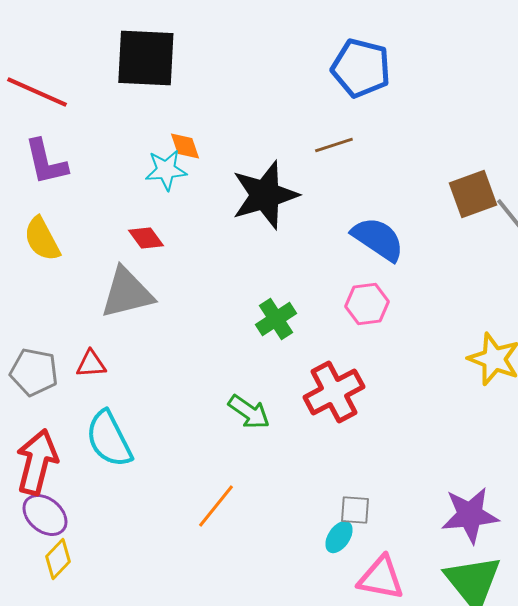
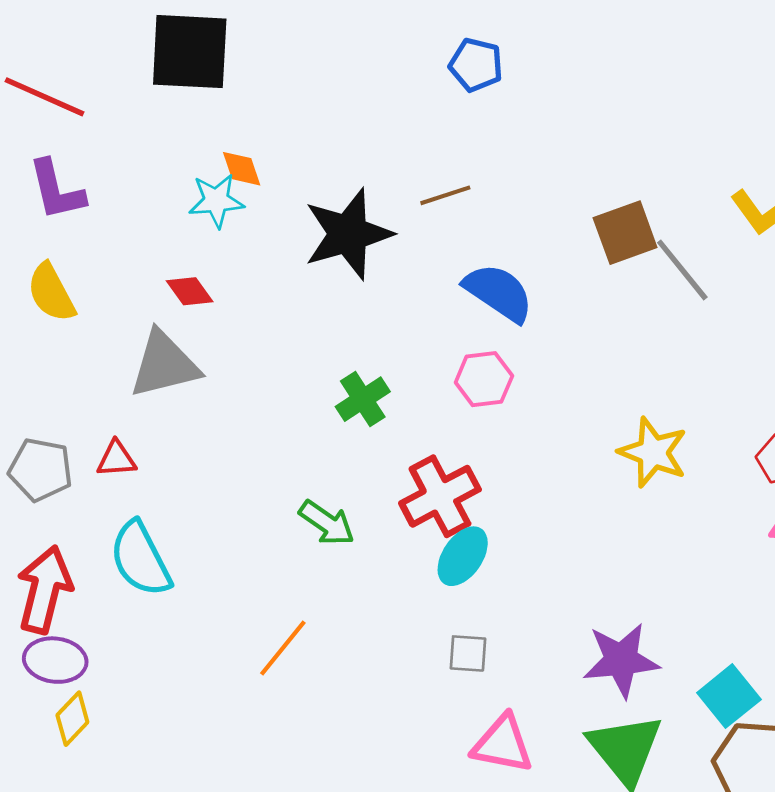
blue pentagon: (361, 68) -> (476, 65), size x0.7
brown line: (334, 145) -> (445, 195), moved
purple ellipse: (45, 515) -> (55, 660), turned -33
cyan ellipse: (339, 537) -> (463, 556), moved, size x1.4

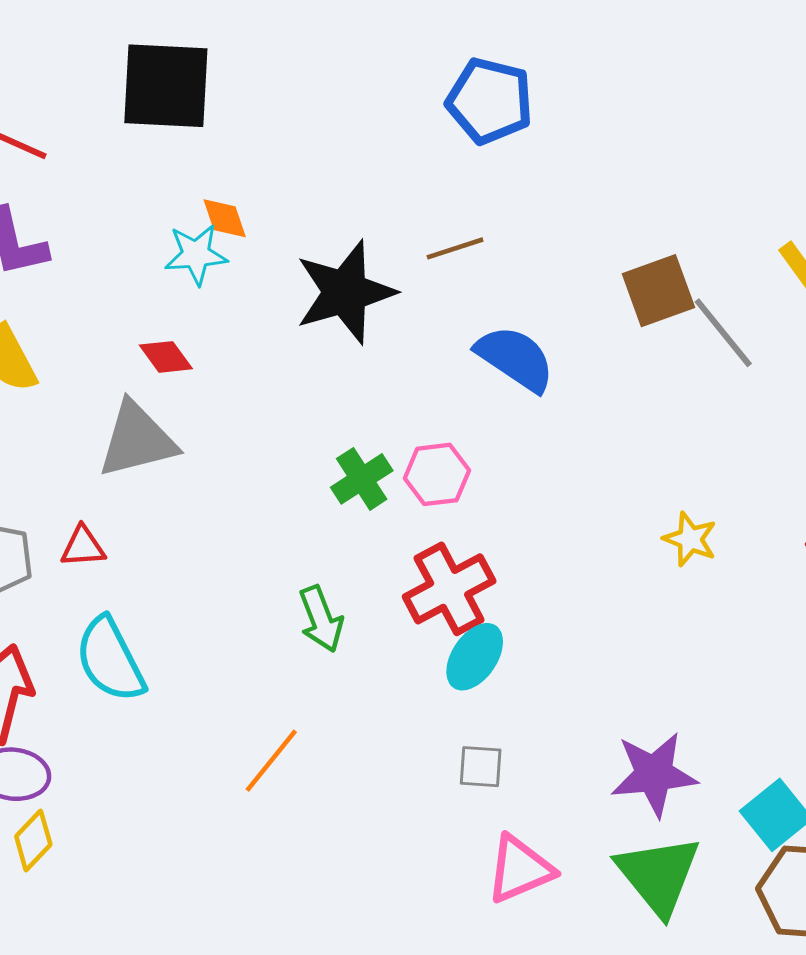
blue pentagon: (476, 65) -> (490, 101), size x1.4
pink hexagon: (484, 379) -> (437, 474), moved
yellow star: (653, 452) -> (690, 539), size x0.7
green arrow: (327, 523) -> (321, 619), turned 34
pink triangle: (503, 744) -> (520, 869), turned -34

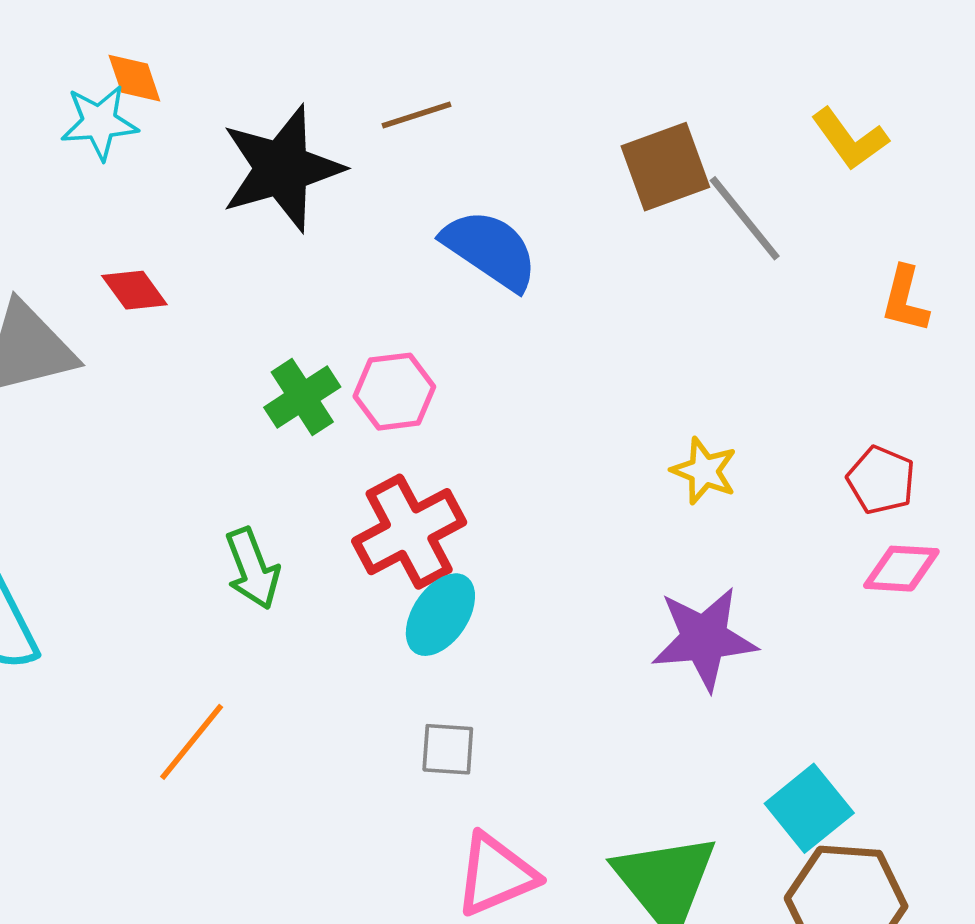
red diamond: (166, 357) -> (134, 290), moved
purple star: (654, 774) -> (704, 639), moved

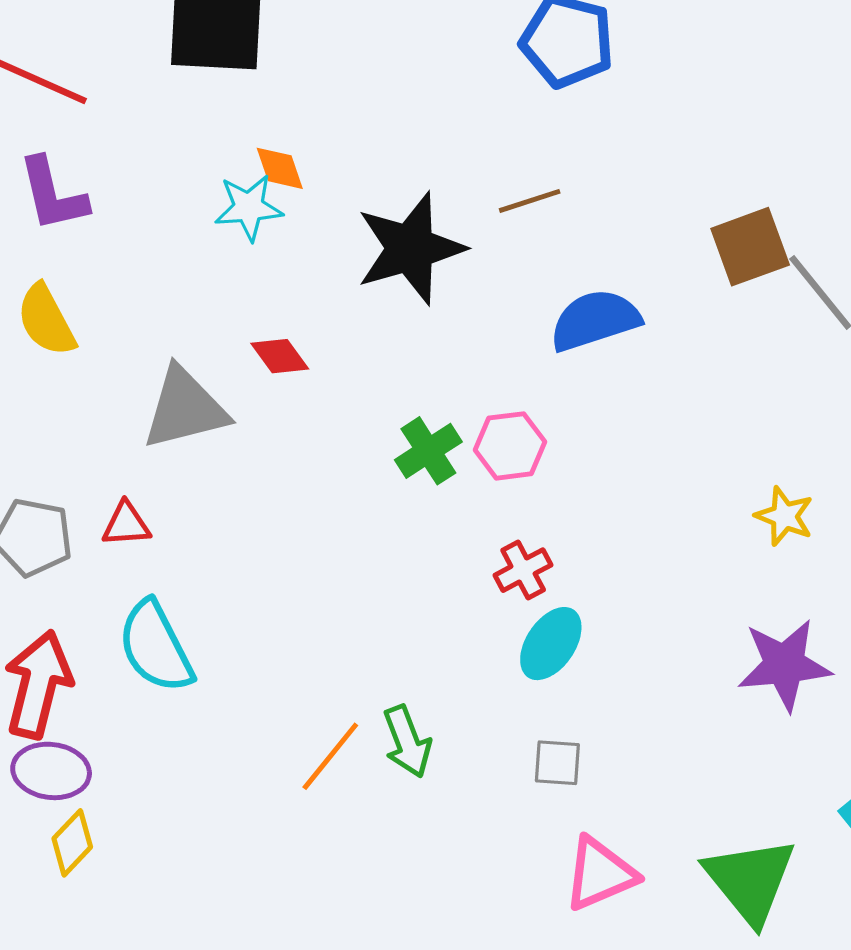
blue semicircle: (490, 250) -> (595, 320), turned -52
red cross: (409, 532) -> (523, 570), size x0.6
green arrow: (252, 569) -> (407, 742), moved

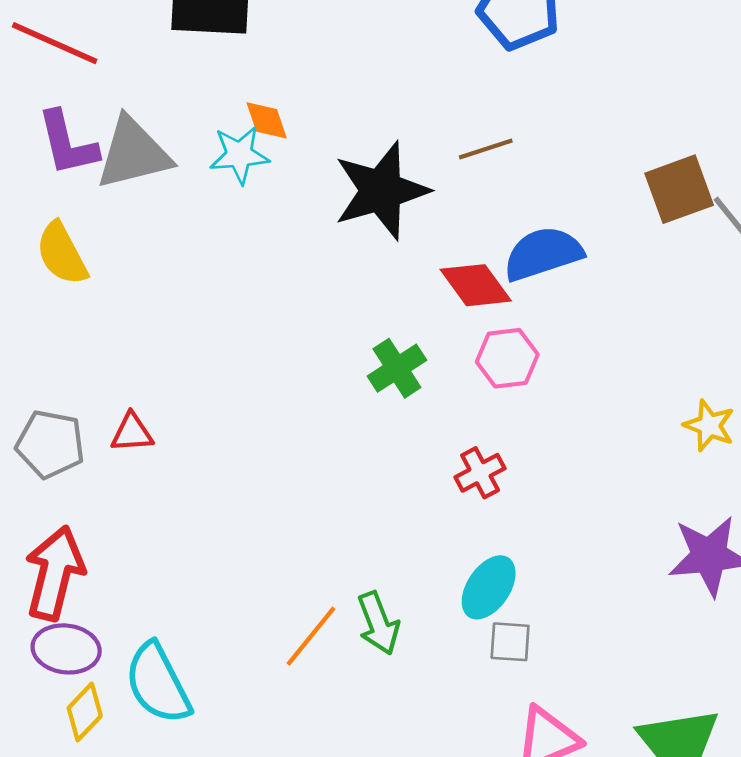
red diamond: (280, 356) -> (476, 285), moved, size x1.4
gray triangle: (185, 408) -> (133, 153), moved
pink hexagon: (510, 446) -> (507, 358), moved
cyan ellipse: (551, 644) -> (489, 587), moved
cyan semicircle: (156, 647) -> (158, 683), moved

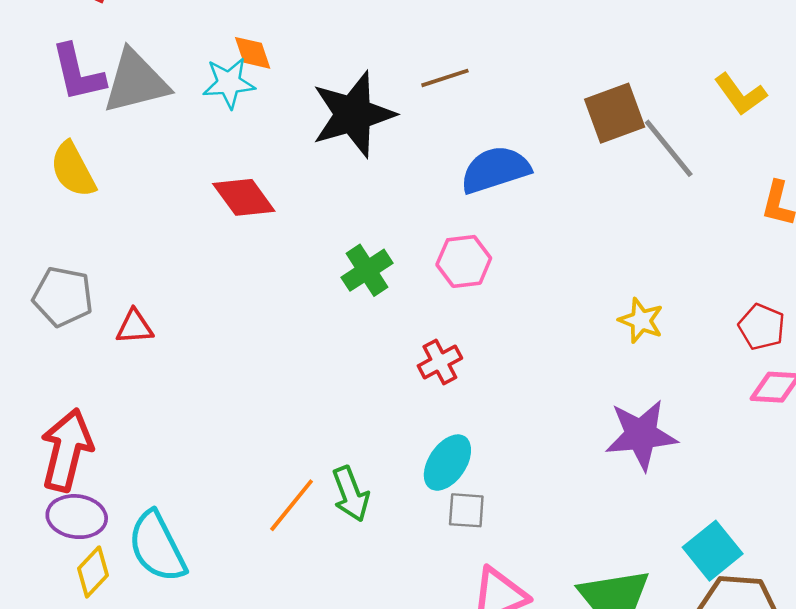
red diamond: (476, 285) -> (244, 197), moved
gray pentagon: (50, 444) -> (63, 297), moved

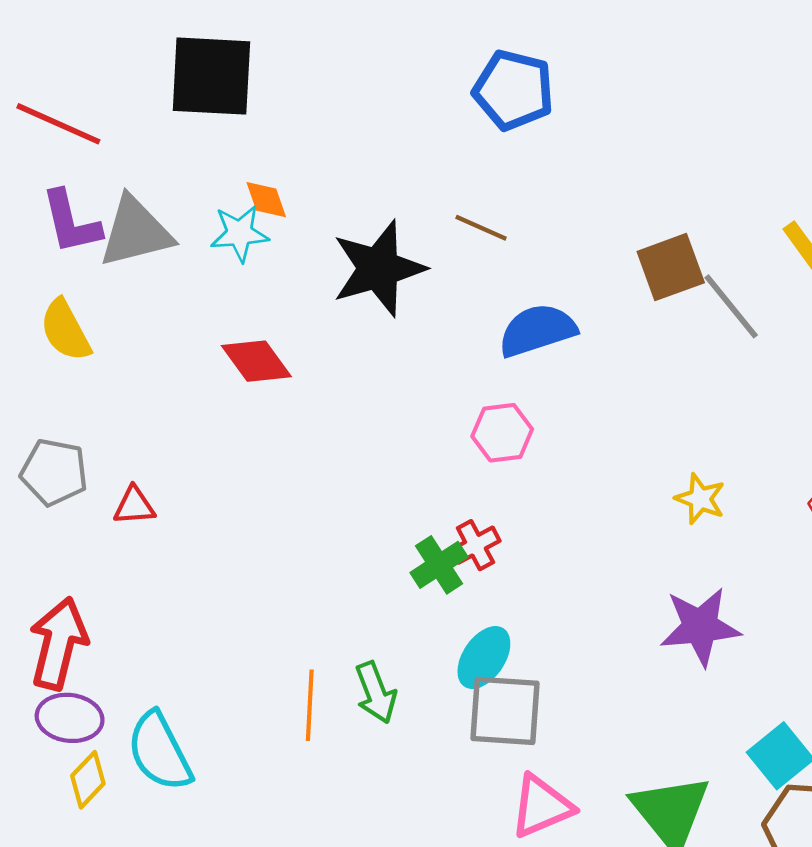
brown line: (445, 78) -> (481, 228), turned 42
green cross: (367, 270) -> (439, 565), moved
orange line: (292, 505) -> (310, 705), turned -36
gray square: (466, 510) -> (505, 711), size x1.8

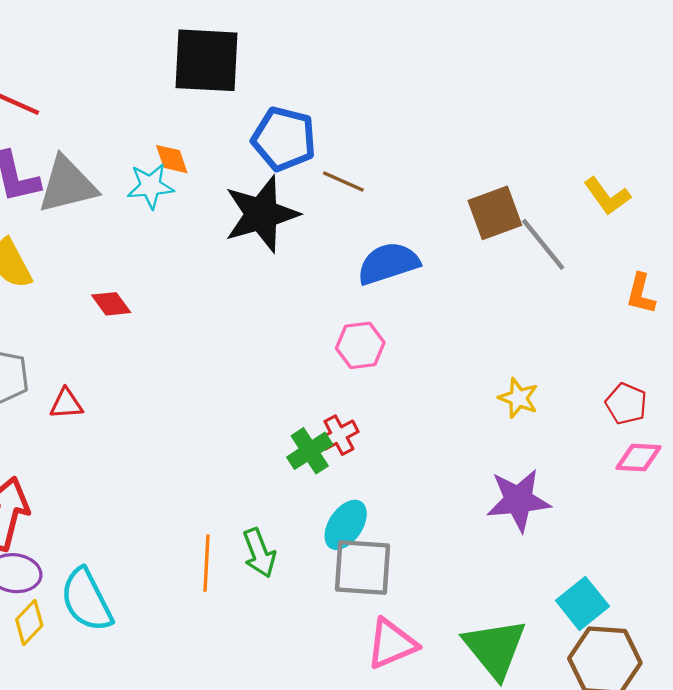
black square: (211, 76) -> (207, 60), moved
blue pentagon: (513, 90) -> (284, 139), moved
red diamond: (256, 361) -> (111, 304), moved, size x0.7

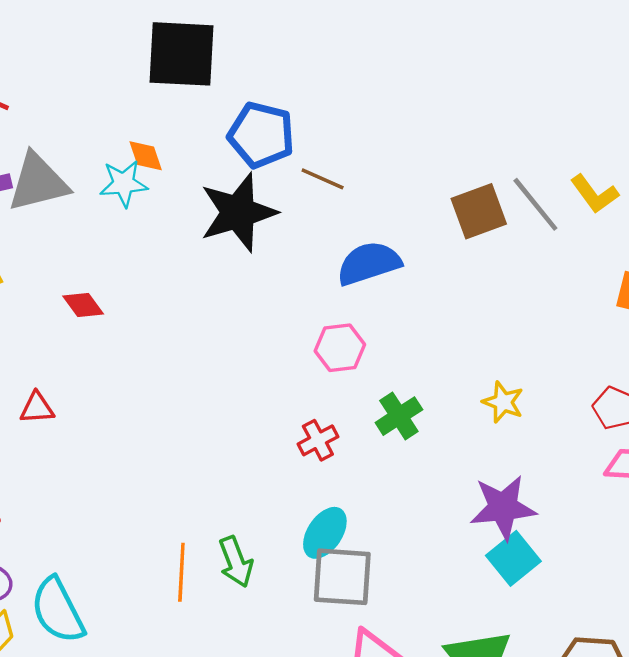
gray line: (543, 244) -> (535, 204), moved
green cross: (310, 451) -> (399, 416), moved
cyan square: (582, 603) -> (513, 558), moved

